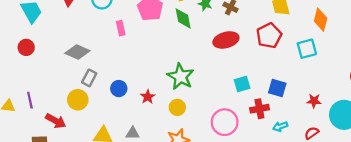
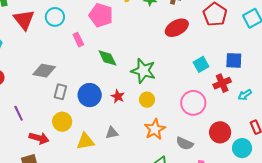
green diamond: (183, 18) -> (107, 58), moved
blue circle: (119, 89) -> (90, 95), size x1.5
purple line: (30, 100) -> (19, 113), moved
yellow circle: (78, 100) -> (62, 122), moved

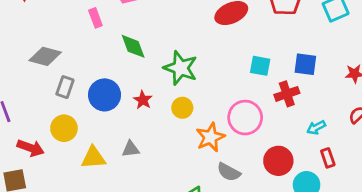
cyan square: (201, 64) -> (260, 66), turned 35
cyan arrow: (245, 95) -> (316, 127), moved
orange star: (155, 129) -> (210, 137), moved

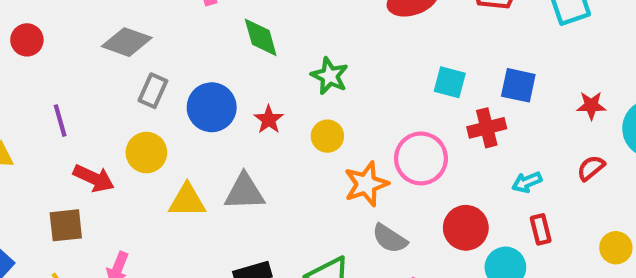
green star: (181, 68) -> (330, 76), size x0.7
gray triangle: (131, 149) -> (244, 192), size x1.5

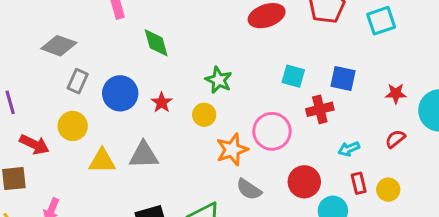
green star: (330, 76) -> (219, 80), moved
yellow circle: (616, 248) -> (388, 190), moved

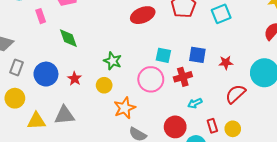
red star: (396, 93) -> (226, 63), moved
pink circle: (272, 131) -> (151, 79), moved
red semicircle: (395, 139) -> (236, 94), size x1.5
cyan arrow: (349, 149) -> (195, 103), moved

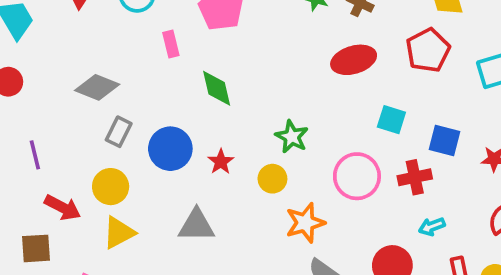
cyan square: (163, 55) -> (391, 120), moved
yellow triangle: (36, 121) -> (119, 233), moved, turned -30

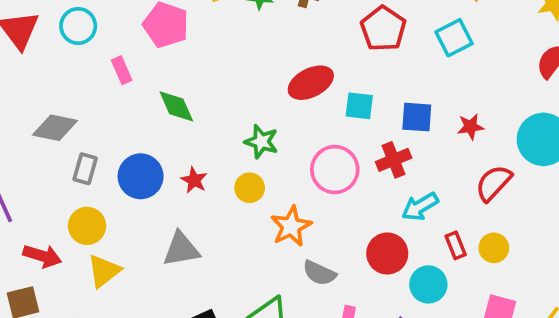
red ellipse: (354, 60) -> (311, 83), moved
cyan arrow: (432, 227) -> (420, 207), size x1.4

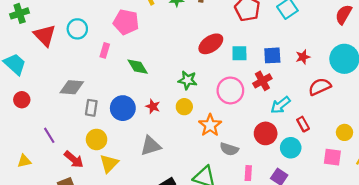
pink rectangle: (122, 70) -> (105, 50), turned 48
red semicircle: (493, 183) -> (320, 87), turned 30
yellow circle: (494, 248) -> (344, 132), moved
red arrow: (42, 256) -> (74, 159), turned 30

